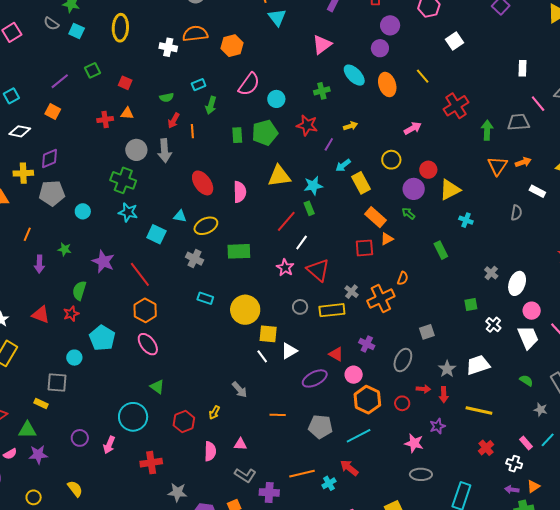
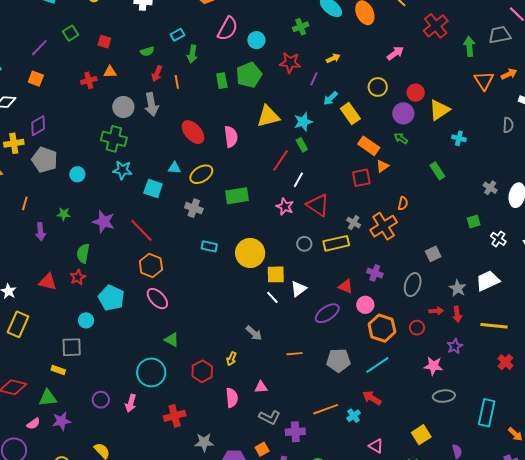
gray pentagon: (52, 193) -> (45, 160), turned 30

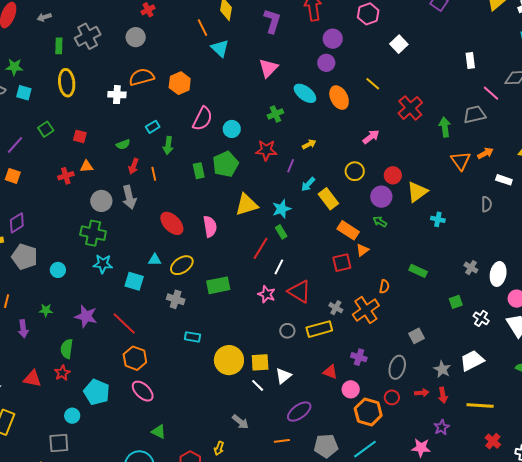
green rectangle: (437, 171) -> (418, 271), moved, turned -30
yellow circle: (250, 253) -> (229, 360), moved
purple ellipse: (327, 313) -> (299, 412), moved
red circle: (417, 328) -> (392, 397), moved

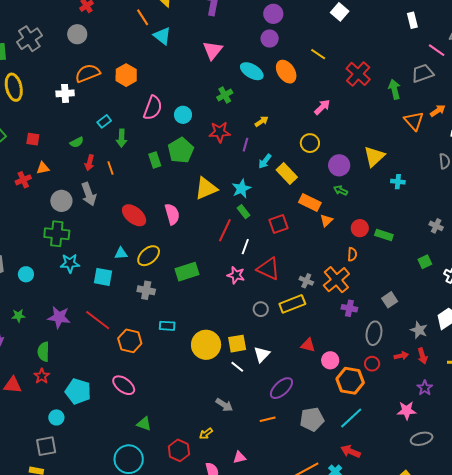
red circle: (393, 175) -> (360, 228), moved
red square: (342, 263) -> (278, 224), moved
purple cross: (359, 357) -> (349, 308), moved
orange hexagon: (135, 358) -> (130, 341), moved
yellow arrow: (219, 448) -> (206, 434), turned 40

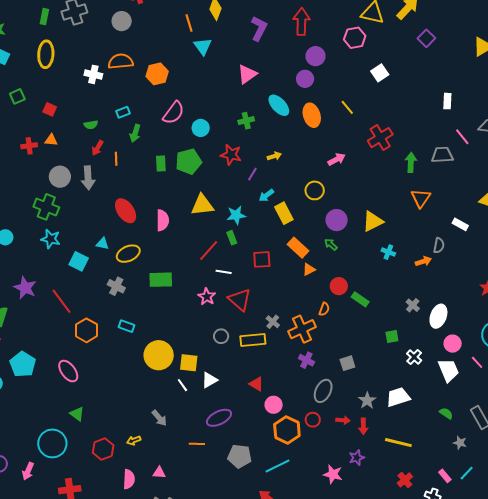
orange arrow: (438, 111) -> (423, 261), moved
white line: (245, 247) -> (224, 272), turned 63

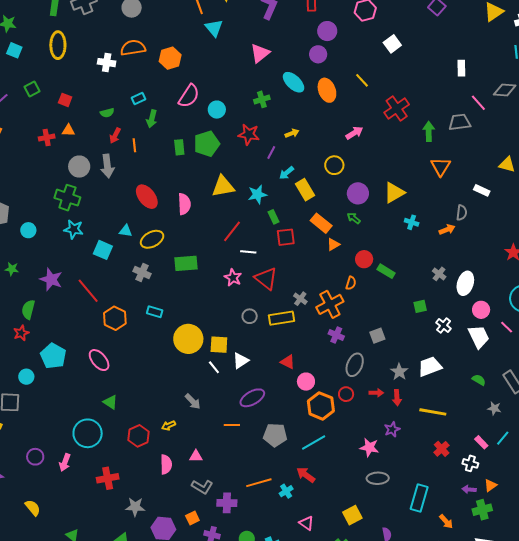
green rectangle: (232, 238) -> (273, 217), moved

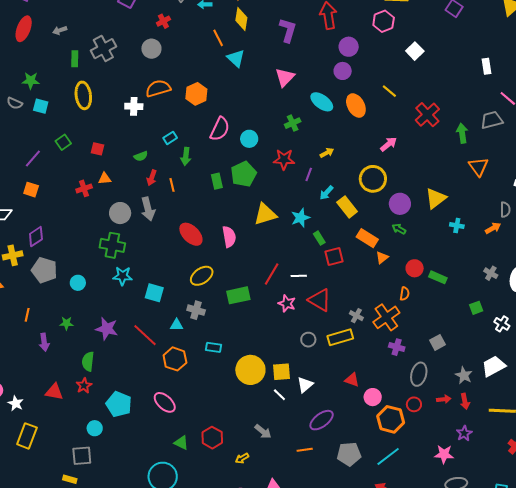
yellow circle: (334, 165) -> (373, 179), size x1.4
cyan triangle: (126, 231) -> (177, 325), moved
red line: (232, 231) -> (272, 274), moved
red hexagon: (138, 436) -> (212, 438), moved

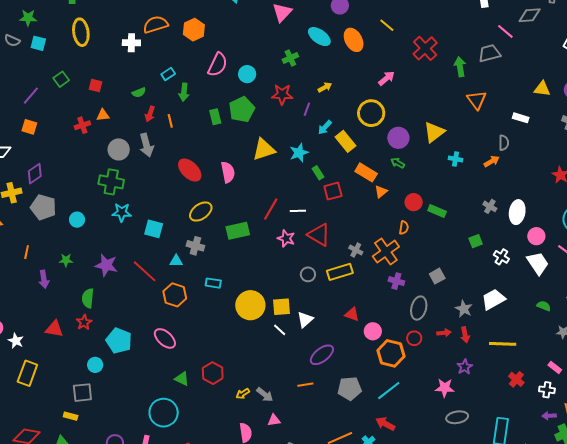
gray arrow: (263, 431) -> (265, 395), moved

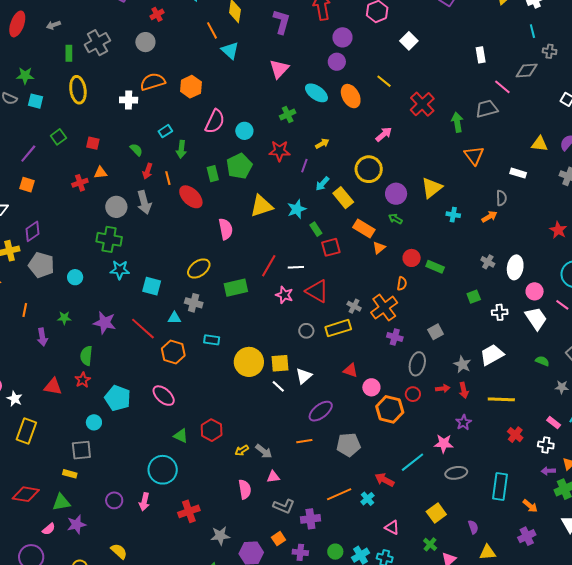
green semicircle: (139, 92) -> (136, 150), turned -112
red ellipse: (190, 170) -> (191, 197), moved
white cross: (501, 257) -> (500, 312), turned -35
cyan line: (389, 391) -> (413, 462), moved

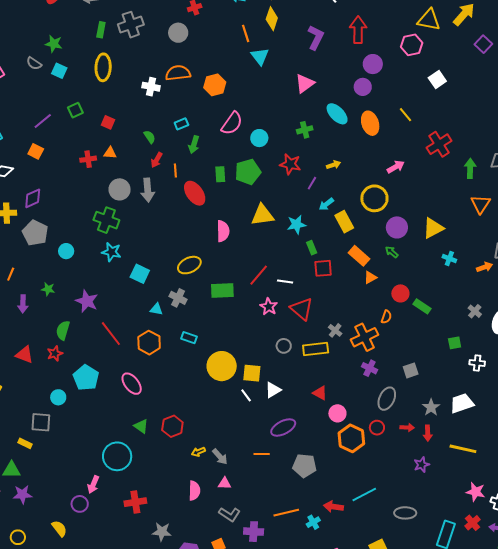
red line: (143, 329) -> (111, 334), moved
red cross: (515, 435) -> (473, 523), moved
pink star: (444, 444) -> (476, 492), moved
red arrow: (384, 480) -> (333, 507), turned -30
purple circle: (114, 500) -> (80, 504), moved

